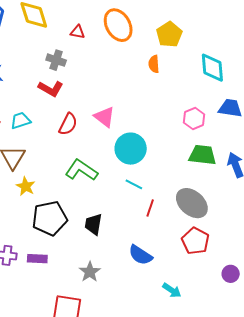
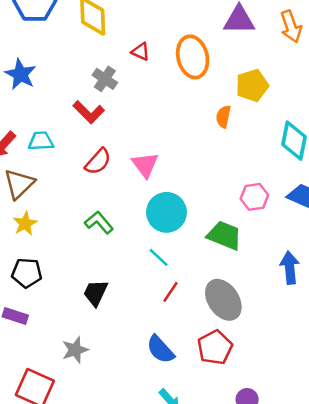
green trapezoid: (202, 155) -> (224, 235), moved
green L-shape: (81, 170) -> (99, 222), size x0.7
black pentagon: (50, 218) -> (27, 273), moved, size x0.7
blue semicircle: (140, 255) -> (160, 349), moved

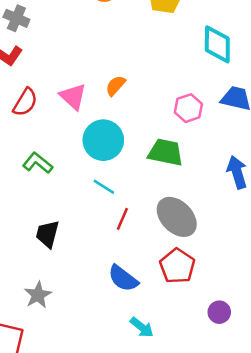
orange semicircle: (223, 117) -> (116, 86), moved, turned 40

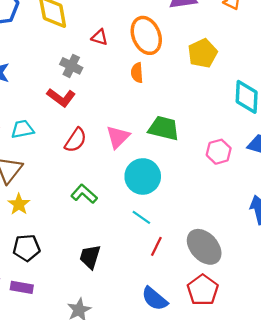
orange semicircle: (116, 86) -> (137, 73), moved, turned -48
pink triangle: (73, 97) -> (118, 137), turned 30
green trapezoid: (166, 152) -> (164, 128), moved

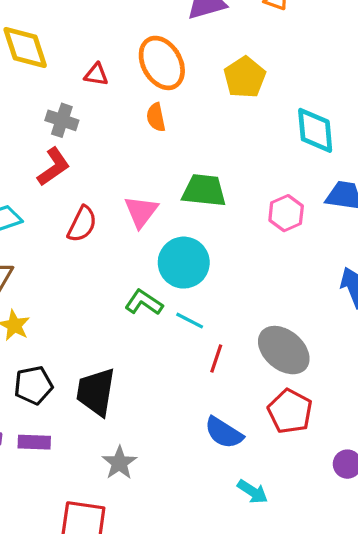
red L-shape: (61, 97) -> (54, 167), turned -64
green L-shape: (84, 194) -> (144, 302), moved
black trapezoid: (90, 257) -> (96, 392), moved, size x1.4

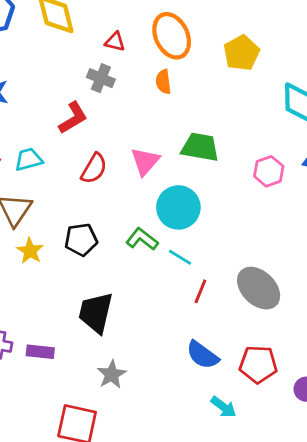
gray cross: (62, 120) -> (101, 78), moved
black pentagon: (33, 385) -> (81, 240), moved
red pentagon: (290, 411) -> (258, 364), moved, turned -30

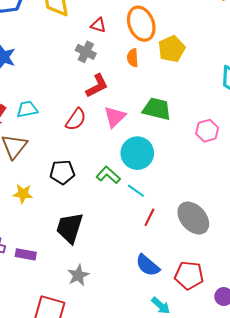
yellow pentagon: (241, 53) -> (172, 49), moved
red L-shape: (73, 118) -> (97, 86), moved
yellow star: (30, 251) -> (23, 194), moved, turned -30

